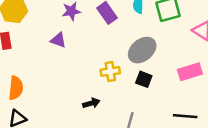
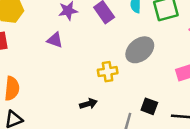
black square: (144, 79) -> (149, 106), moved

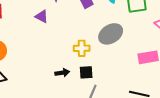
black square: (149, 106) -> (86, 72), moved, turned -32

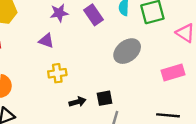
yellow cross: (82, 48) -> (57, 73), moved

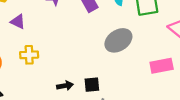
purple triangle: (46, 41) -> (18, 22), moved
yellow cross: (57, 73) -> (29, 55), moved

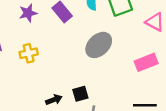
yellow cross: (29, 55) -> (29, 53), moved

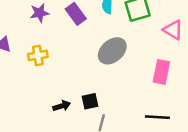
pink rectangle: (146, 62) -> (161, 72), turned -60

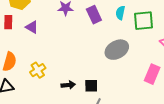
yellow cross: (38, 55) -> (38, 70), moved, turned -35

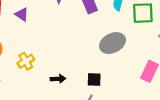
black square: (91, 86) -> (94, 79), moved

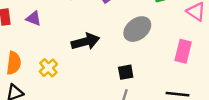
black arrow: (58, 79) -> (85, 42), moved, size x1.6

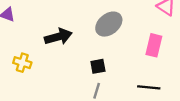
yellow cross: (48, 68) -> (22, 63), turned -30

